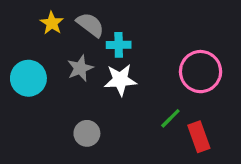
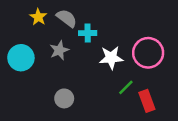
white star: (120, 80) -> (111, 58), moved

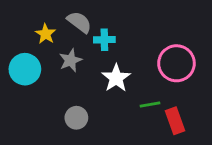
yellow star: (38, 17) -> (45, 34), moved
white star: (111, 58) -> (116, 78), moved, turned -30
green line: (126, 87) -> (150, 104), turned 35

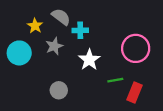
red rectangle: (175, 121) -> (135, 93), turned 42

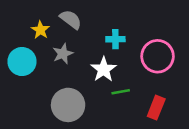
cyan cross: (80, 30) -> (115, 39), moved
green line: (115, 80) -> (121, 92), moved
gray circle: (59, 90) -> (68, 105), size x1.6

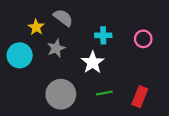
pink circle: (158, 56) -> (143, 39), moved, size x0.6
green line: (121, 92) -> (104, 93), moved

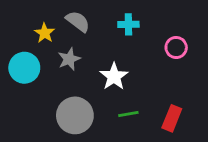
cyan cross: (103, 35) -> (128, 24), moved

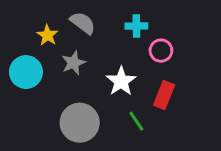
pink circle: (176, 47) -> (161, 51), moved
green line: (128, 114) -> (136, 121), turned 66
red rectangle: (172, 118) -> (164, 95), moved

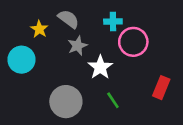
pink circle: (161, 51) -> (133, 42), size x1.5
gray star: (74, 63) -> (77, 46), moved
red rectangle: (164, 95) -> (161, 88), moved

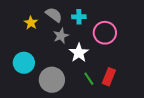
cyan cross: (113, 22) -> (79, 17), moved
cyan circle: (21, 60) -> (24, 63), moved
red rectangle: (161, 88) -> (109, 77), moved

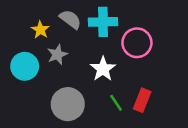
cyan cross: (79, 17) -> (103, 22), size x1.5
gray star: (61, 36) -> (57, 55), moved
cyan circle: (24, 63) -> (25, 66), moved

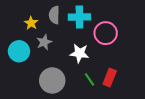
gray semicircle: (70, 19) -> (54, 15), turned -126
white star: (103, 69) -> (79, 53), turned -30

